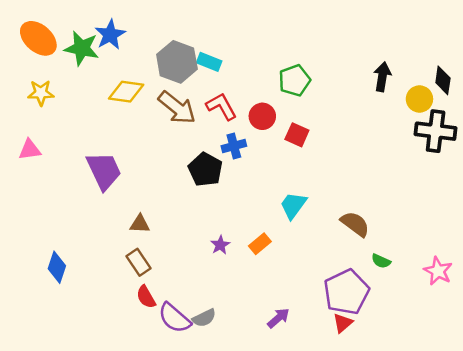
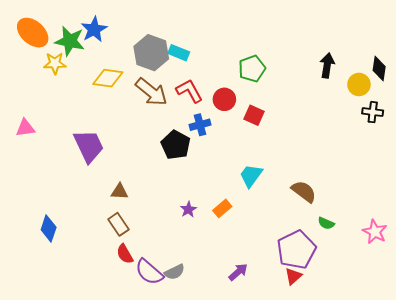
yellow star: (41, 93) -> (55, 63), moved
black cross: (436, 131) -> (373, 112), size x0.6

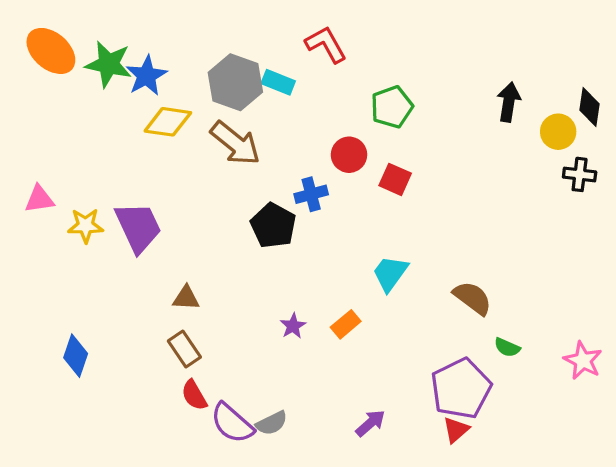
blue star: (94, 29) -> (146, 76), moved
yellow star: (55, 63) -> (86, 226), moved
red L-shape: (189, 91) -> (326, 44), moved

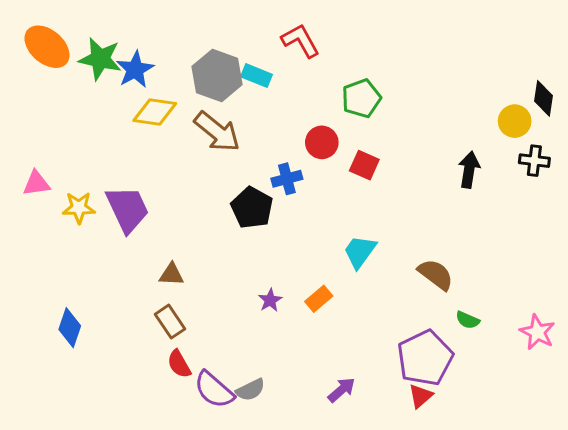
black arrow: (509, 102) -> (469, 170), moved

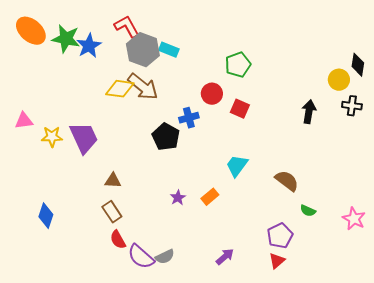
red L-shape: (301, 41) -> (127, 27), moved
yellow diamond: (155, 112) -> (120, 89), moved
purple pentagon: (425, 358) -> (280, 236), size x0.7

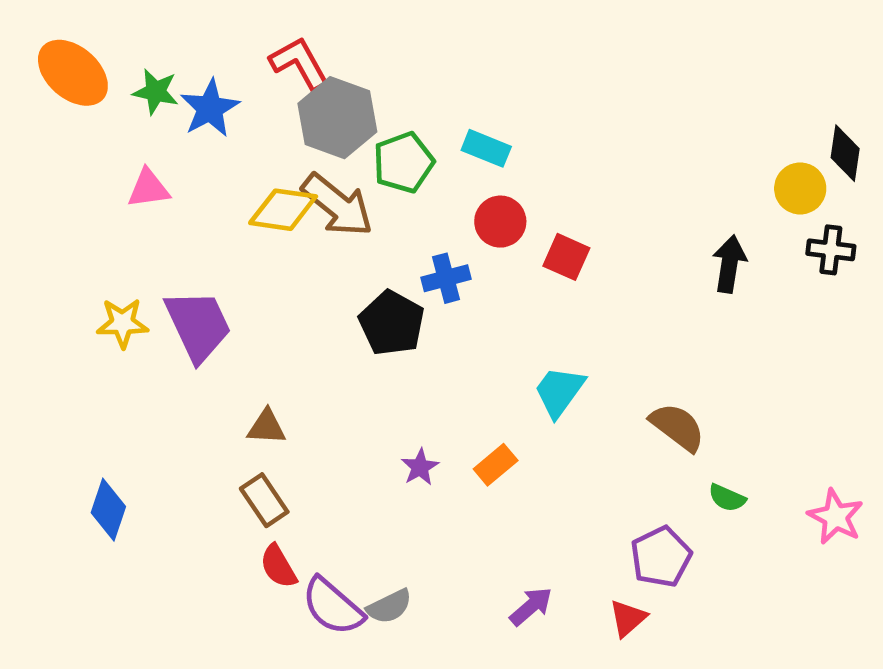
green star: (66, 39) -> (156, 92), size x0.7
cyan rectangle: (169, 50) -> (486, 148), moved
green pentagon: (238, 65) -> (403, 163), moved
pink triangle: (24, 121) -> (148, 188), moved
red triangle: (277, 261) -> (628, 618), moved

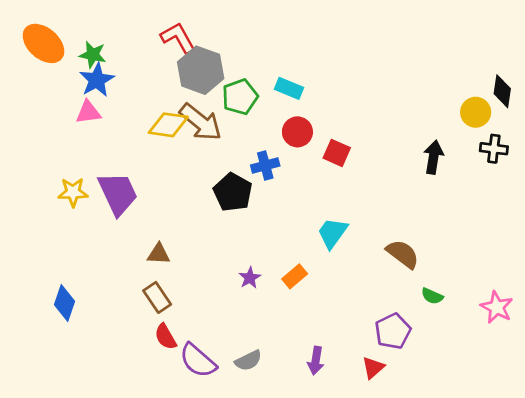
blue star: (210, 108) -> (97, 80), moved
gray semicircle: (389, 606) -> (248, 361), moved
purple arrow: (531, 606) -> (316, 361), turned 140

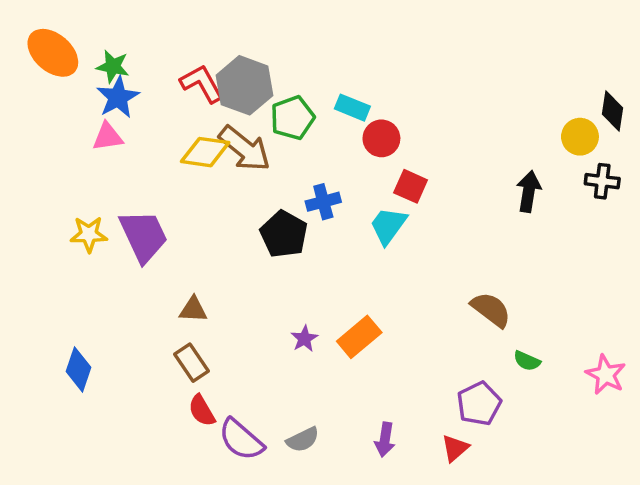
red L-shape: (178, 38) -> (202, 84), moved
red circle: (297, 132) -> (381, 138), moved
cyan trapezoid: (333, 233) -> (388, 226), moved
orange rectangle: (295, 276) -> (359, 337), size x1.4

